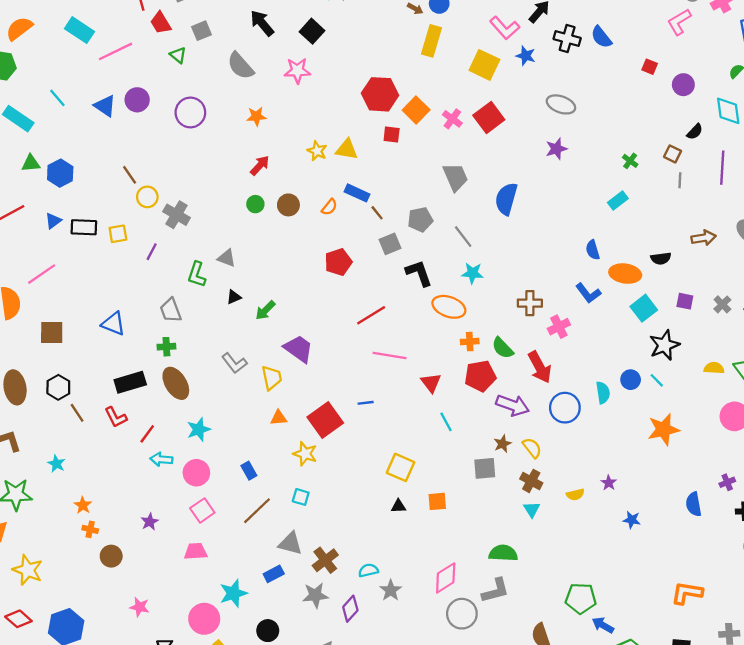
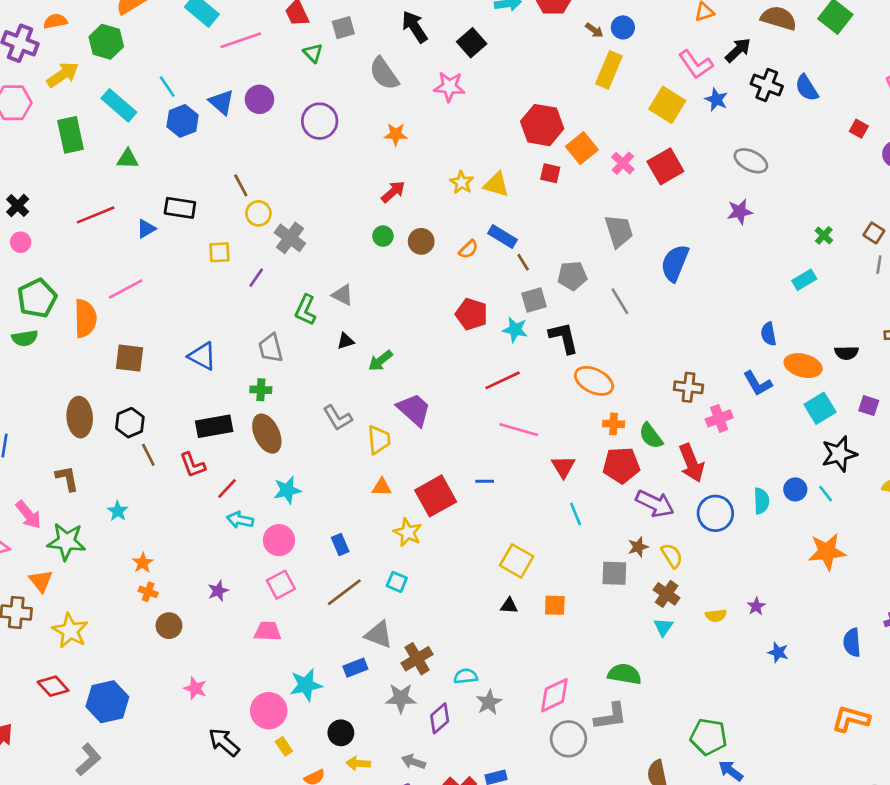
blue hexagon: (60, 173) -> (183, 121), moved
black rectangle: (84, 227) -> (180, 208), moved
red pentagon: (338, 262) -> (472, 314), turned 30
cyan star: (472, 273) -> (515, 330), moved
orange L-shape: (687, 593) -> (851, 719), moved

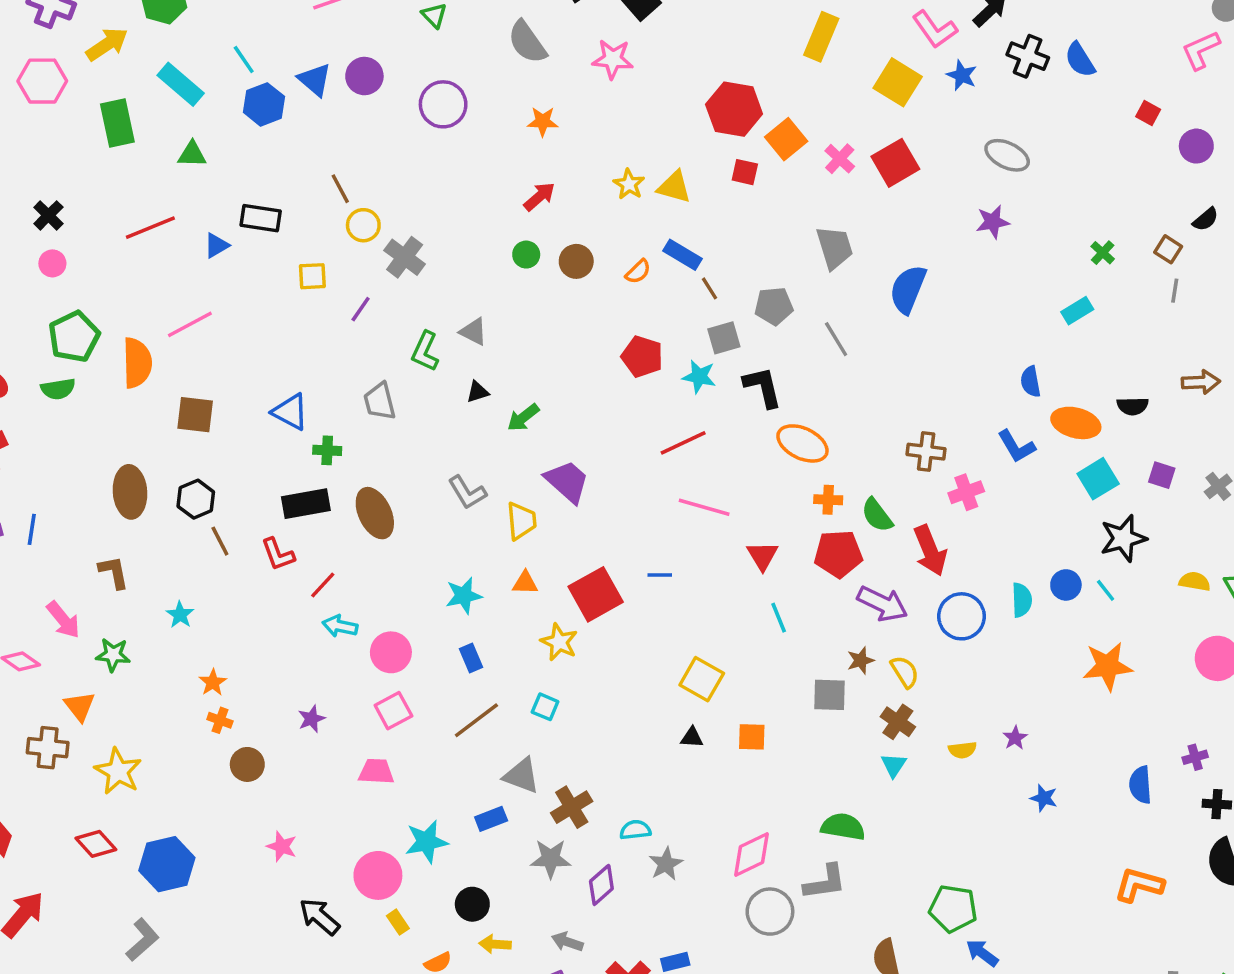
green cross: (261, 390) -> (327, 450), moved
cyan star: (287, 490) -> (464, 596), moved
green star: (66, 542) -> (113, 655), size x0.7

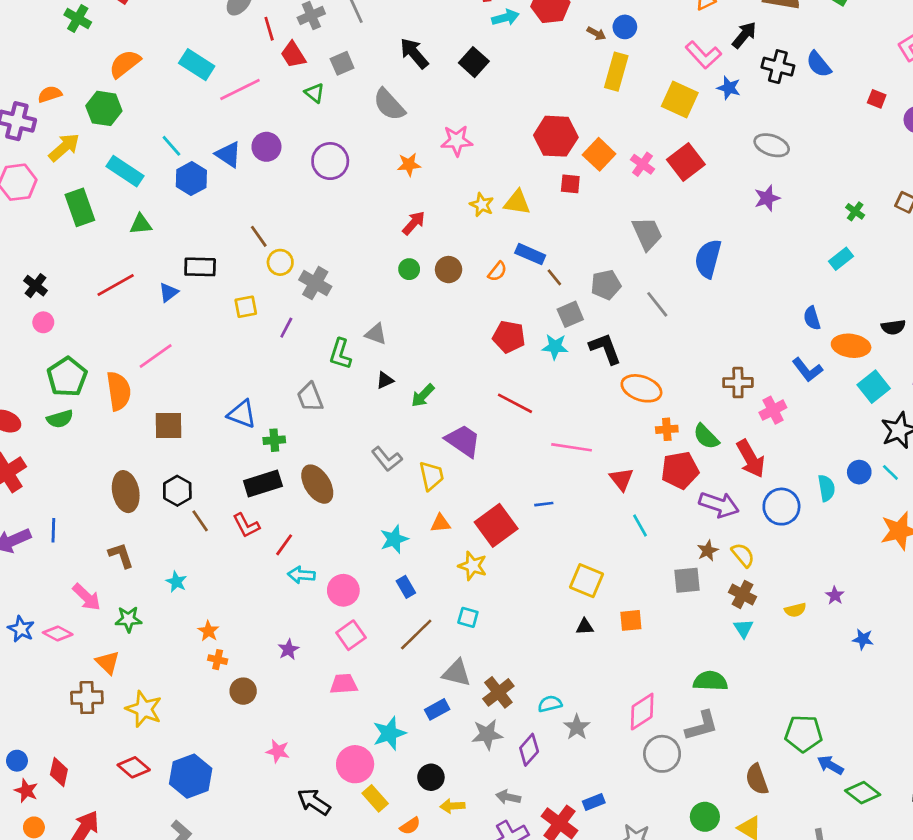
pink star: (613, 59) -> (457, 141), moved
red line: (683, 443) -> (515, 403), moved, turned 60
yellow rectangle: (398, 922) -> (375, 798), size x1.4

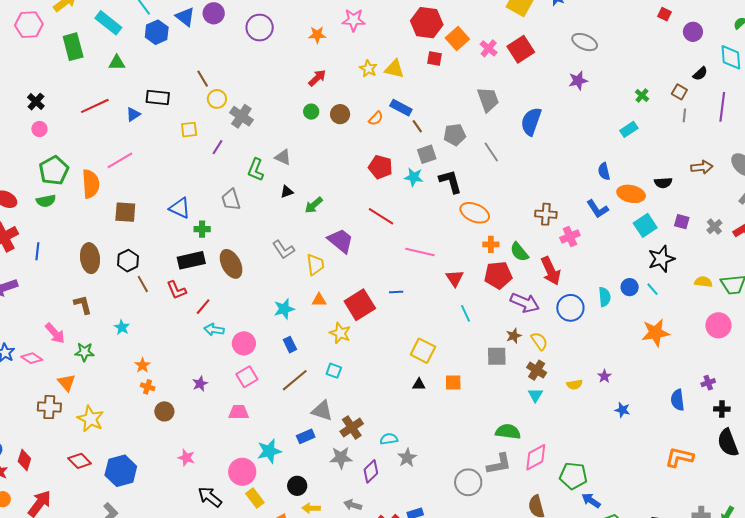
blue line: (53, 530) -> (37, 251), moved
pink diamond: (642, 712) -> (536, 457), moved

